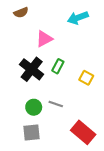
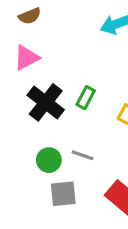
pink triangle: (44, 39) -> (26, 58), moved
gray square: (32, 132) -> (63, 194), moved

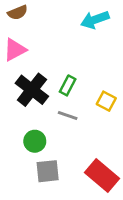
gray line: (82, 155) -> (68, 115), moved

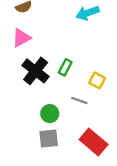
gray line: (68, 115) -> (79, 101), moved
green circle: (35, 141) -> (50, 114), moved

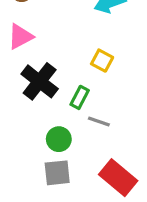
green rectangle: (65, 67) -> (80, 97), moved
yellow square: (97, 80) -> (102, 61), moved

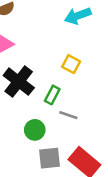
gray square: (57, 173) -> (50, 158), moved

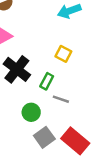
gray square: (50, 158) -> (44, 137), turned -30

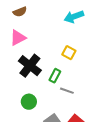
green circle: (31, 112) -> (29, 102), moved

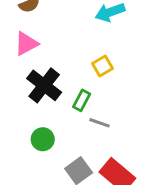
yellow square: (69, 53) -> (102, 66), turned 32

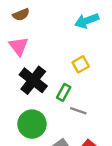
pink triangle: (26, 44) -> (19, 46), turned -40
green circle: (43, 139) -> (32, 124), size x1.5

